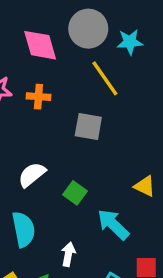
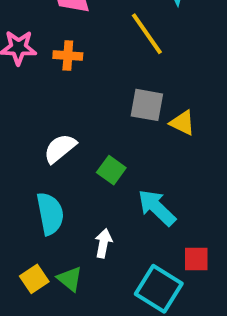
gray square: (88, 127) -> (147, 105), moved
yellow triangle: (145, 186) -> (182, 123), moved

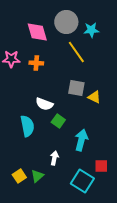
white semicircle: (60, 148) -> (44, 104), moved, turned -120
cyan arrow: (157, 208) -> (81, 140), turned 60
cyan semicircle: (50, 214) -> (27, 126), moved
green triangle: (70, 279) -> (37, 176), turned 40

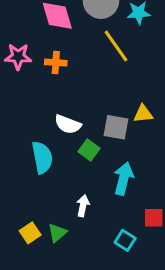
gray square: (76, 88) -> (116, 127), moved
yellow triangle: (94, 97) -> (143, 114), turned -32
cyan square: (82, 181) -> (125, 240), size x0.6

